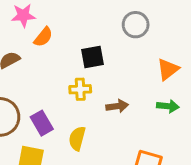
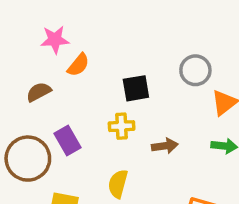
gray circle: (136, 25) -> (195, 70), moved
purple rectangle: (42, 123) -> (67, 141), moved

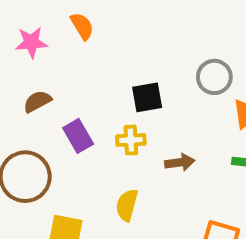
pink star: (55, 40) -> (31, 42), moved
orange semicircle: (78, 65) -> (82, 26), moved, turned -70
purple rectangle: (67, 141) -> (78, 136), moved

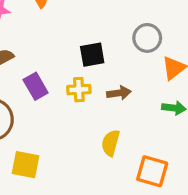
brown arrow: (180, 162) -> (119, 93), moved
yellow semicircle: (127, 205) -> (111, 143), moved

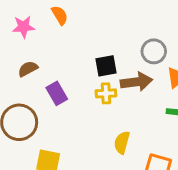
yellow cross: (79, 90) -> (106, 93), moved
brown arrow: (119, 93) -> (136, 82), moved, size x1.5

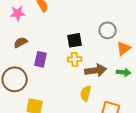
brown arrow: (136, 82) -> (96, 70), moved
purple rectangle: (57, 93) -> (41, 59), turned 42

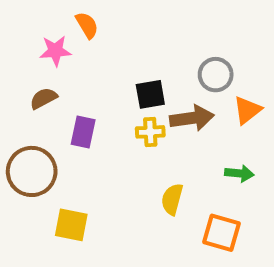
pink star: (18, 13) -> (55, 51), moved
brown arrow: (96, 70) -> (192, 118), moved
green arrow: (124, 72) -> (239, 173), moved

